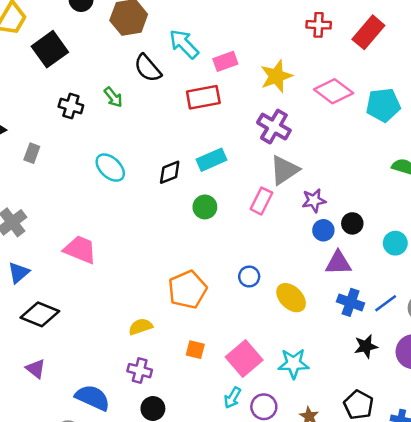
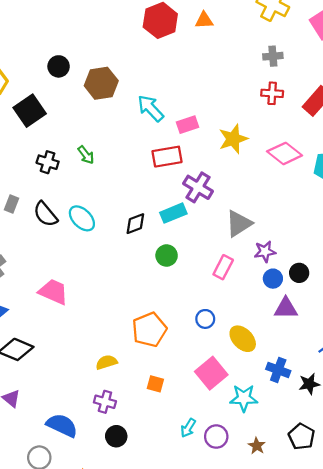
black semicircle: (148, 68) -> (45, 214), moved
purple cross: (274, 127) -> (198, 187), moved
pink rectangle: (261, 201) -> (223, 267), moved
blue cross: (351, 302) -> (278, 370), moved
pink square: (244, 358) -> (211, 373), moved

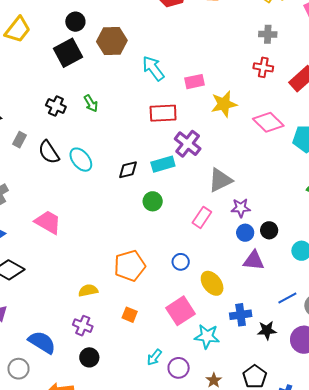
black square: (30, 111) -> (68, 53), moved
pink rectangle: (188, 125) -> (195, 82), moved
blue cross: (278, 370) -> (241, 315), turned -35

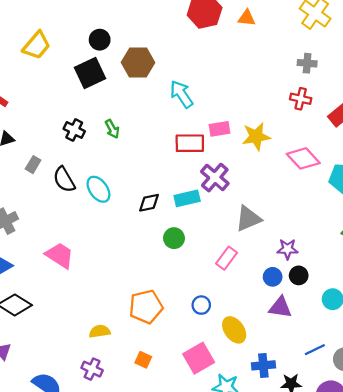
pink rectangle: (195, 82) -> (220, 129), moved
purple star: (241, 208) -> (288, 249), moved

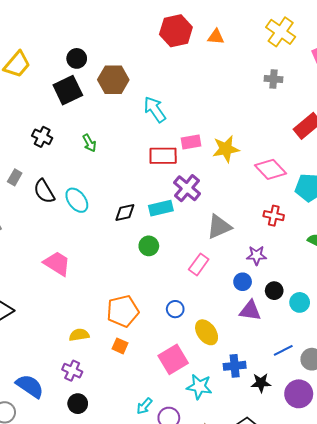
red cross: (301, 99) -> (274, 216), moved
black cross: (74, 130) -> (42, 137), moved
pink trapezoid: (60, 255) -> (57, 263), moved
black circle: (299, 275) -> (274, 291), moved
orange square: (143, 360) -> (120, 346), moved

